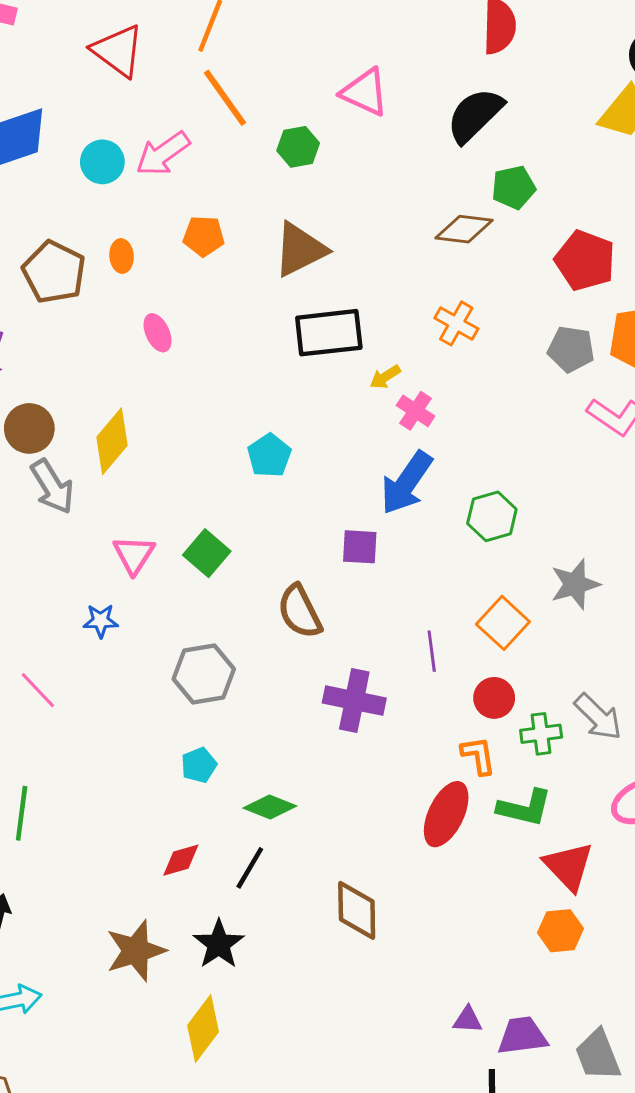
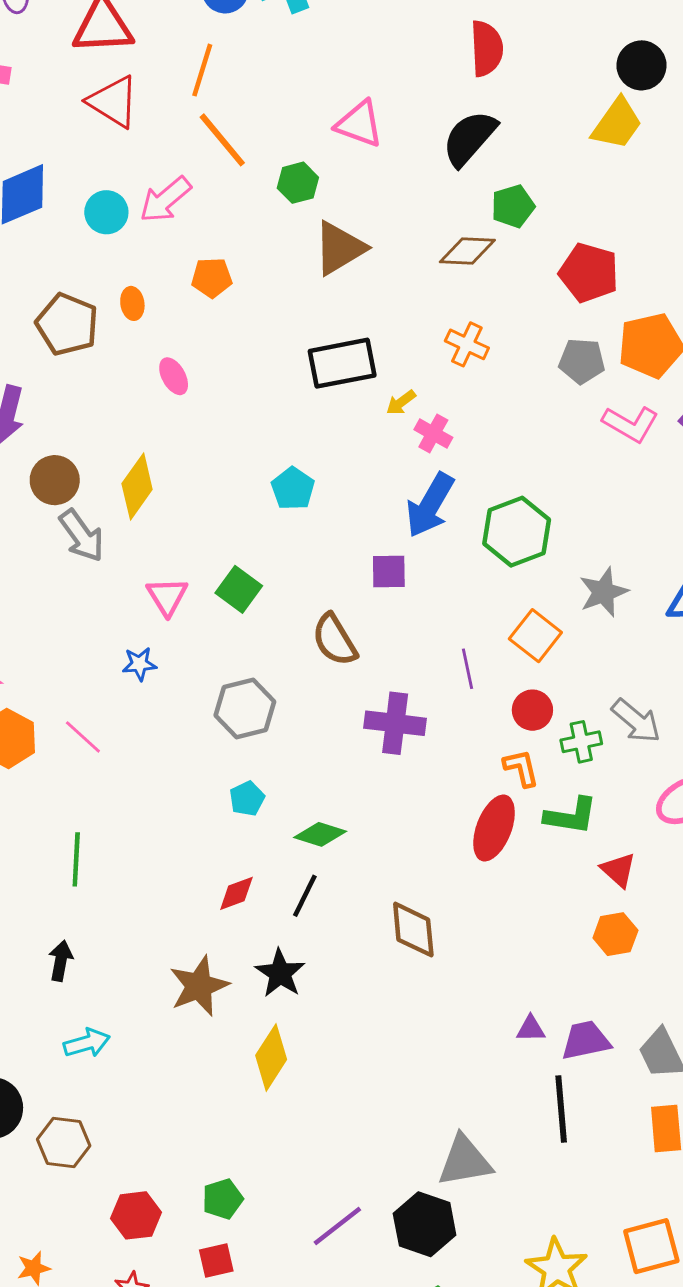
brown triangle: (300, 250) -> (339, 248), moved
green hexagon: (492, 516) -> (517, 532), size x1.4
red triangle: (568, 866) -> (618, 870), size x0.7

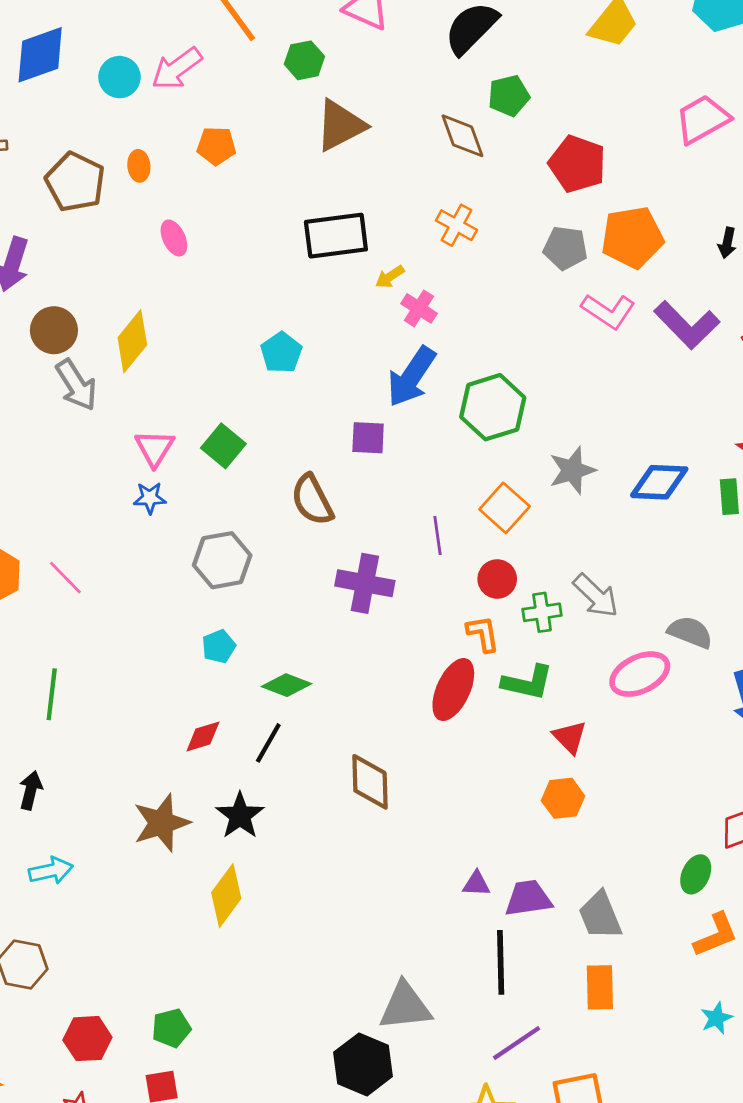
brown diamond: (467, 251) -> (462, 136), turned 64
blue star: (139, 664) -> (150, 498), moved
purple line: (337, 1226) -> (517, 1043), moved

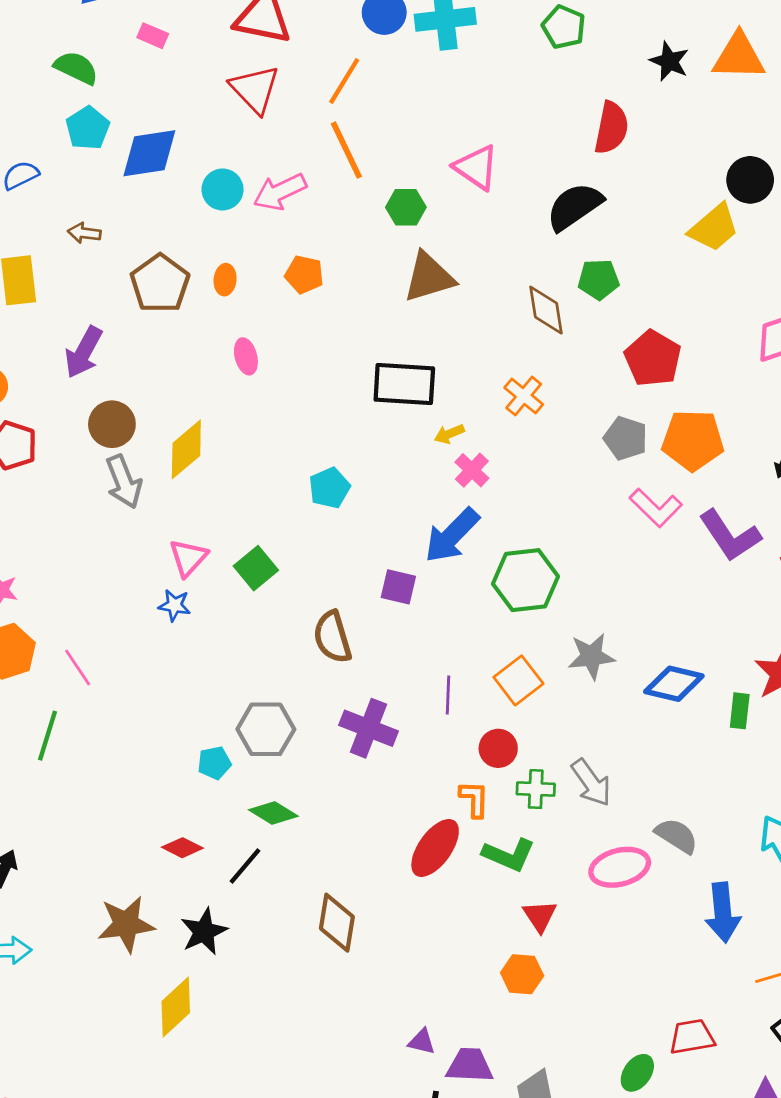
gray hexagon: (222, 560) -> (266, 729), moved
green line: (52, 694) -> (48, 736), moved
red diamond: (203, 737) -> (182, 848), turned 33

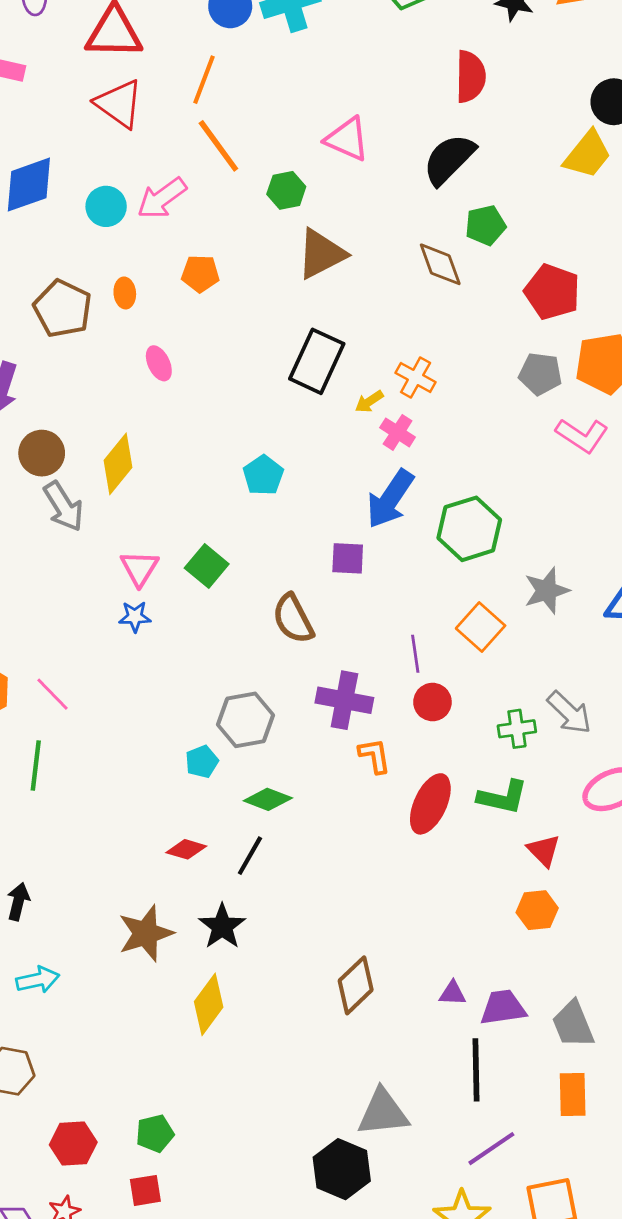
black rectangle: (404, 384) -> (317, 361), turned -58
orange cross: (524, 396) -> (416, 377), moved
red circle: (498, 748) -> (432, 702), moved
orange L-shape: (474, 799) -> (375, 756), moved
brown diamond: (337, 923) -> (356, 985), moved, turned 48

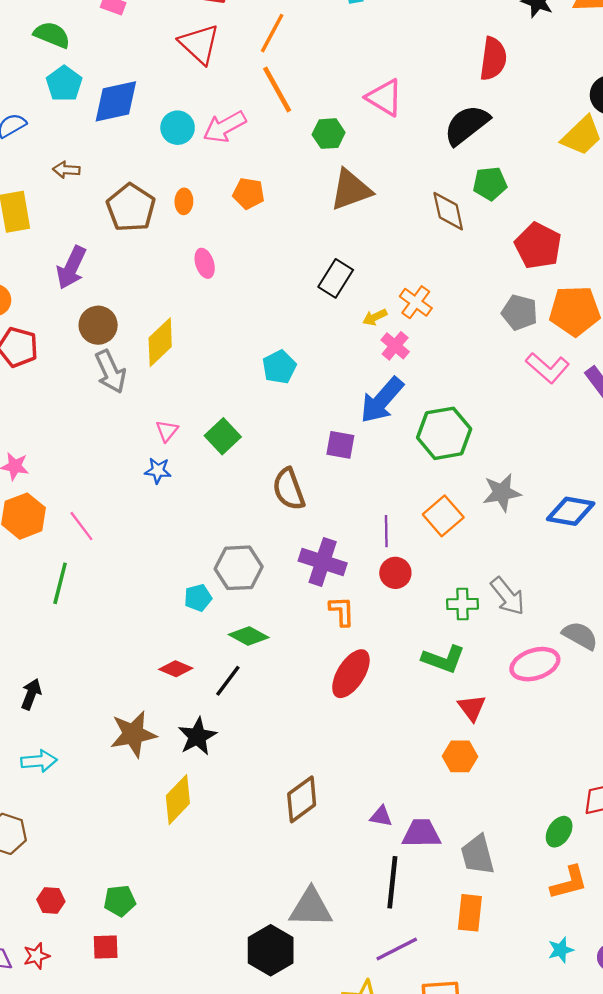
black rectangle: (317, 361) -> (336, 278), size x0.7
pink triangle: (139, 568) -> (167, 431), size x0.7
red ellipse: (430, 804) -> (351, 674), moved
red hexagon: (73, 1144) -> (51, 900), size x0.7

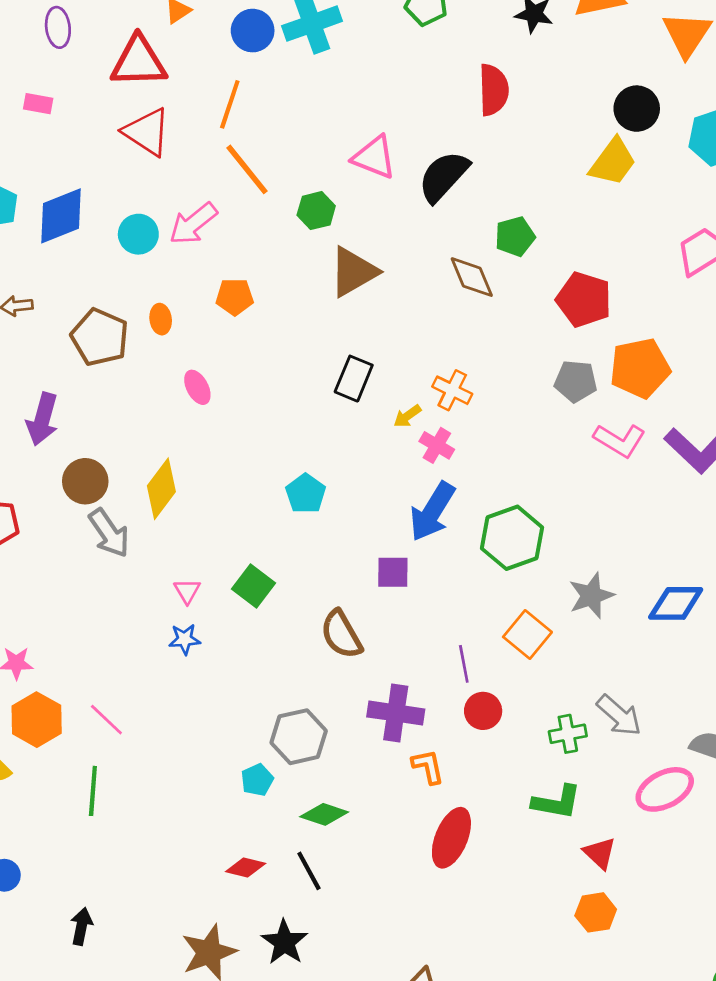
black semicircle: (467, 125) -> (444, 176), moved
black line: (228, 681) -> (309, 871), turned -56

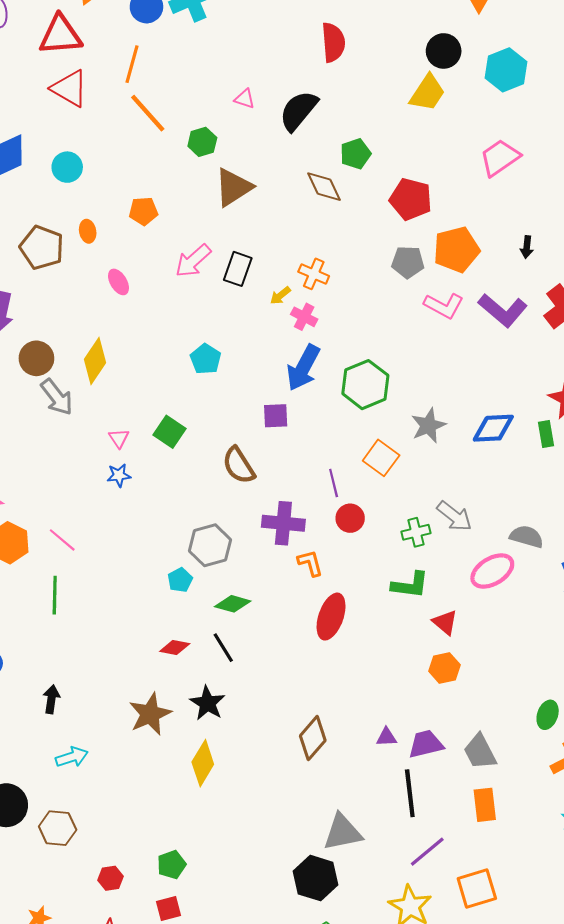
pink triangle: (374, 157) -> (245, 99), size x0.6
pink arrow: (193, 224) -> (193, 261), moved

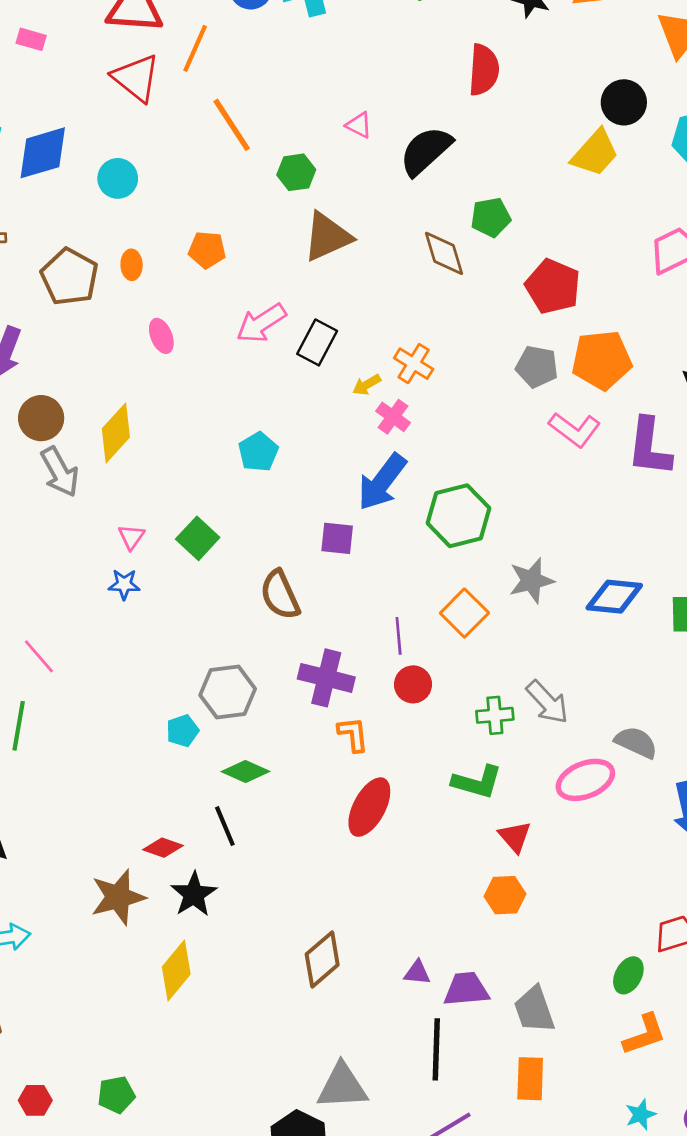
orange line: (132, 64) -> (195, 48), moved
purple L-shape: (503, 310) -> (649, 447), turned 48
red diamond: (175, 648) -> (163, 848), moved

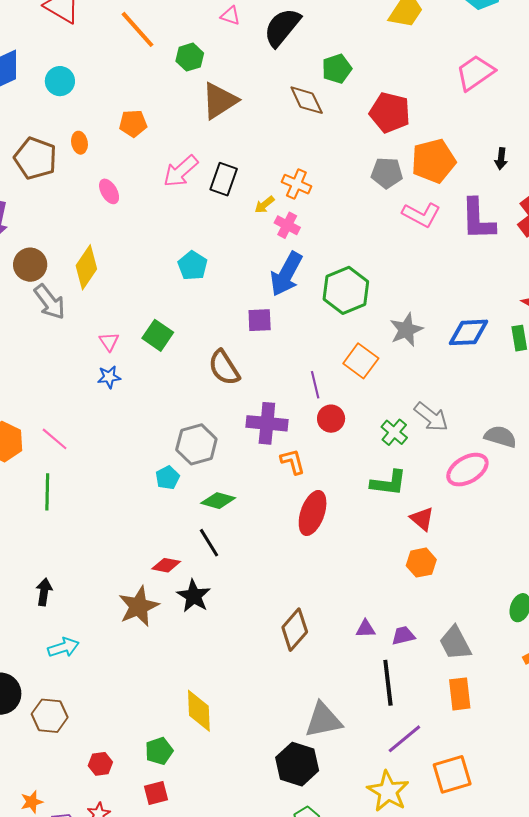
green cross: (495, 715) -> (394, 432), turned -36
yellow diamond: (176, 970) -> (199, 711), moved, turned -33
purple trapezoid: (466, 989) -> (403, 636), size x0.7

